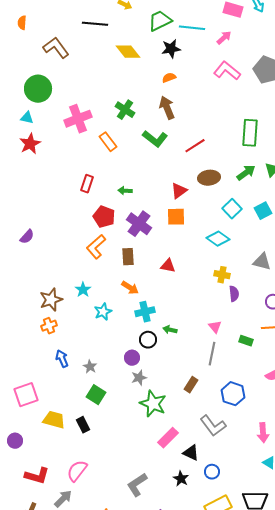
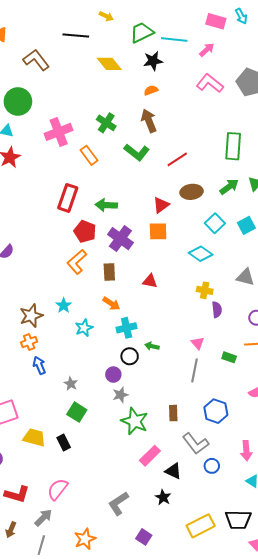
red rectangle: (87, 184) -> (68, 198), size x1.5
green arrow: (125, 191) -> (106, 205), size x1.5
blue arrow: (62, 359) -> (39, 365), moved
brown rectangle: (191, 385) -> (173, 413), moved, turned -35
blue circle: (212, 472) -> (212, 466), moved

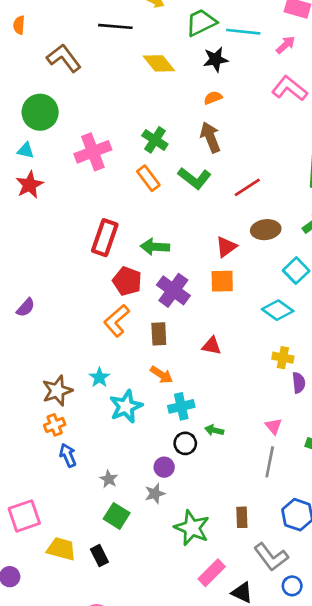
orange rectangle: (89, 155) -> (148, 178), moved
cyan star: (84, 328) -> (126, 406), size x1.4
gray star: (120, 395) -> (155, 494), moved

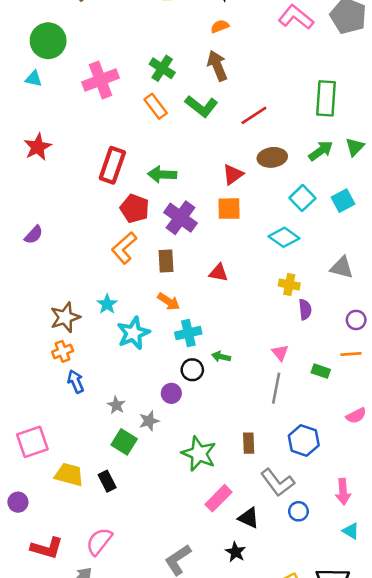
red star: (30, 185) -> (38, 147), moved
gray star: (155, 494) -> (149, 421), moved

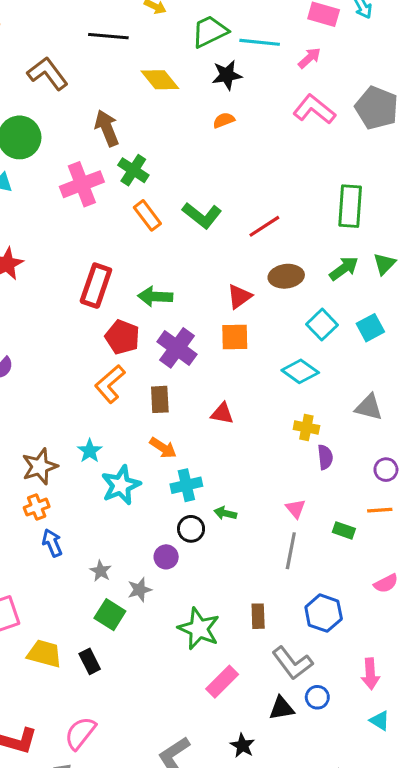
brown arrow: (217, 66) -> (107, 128), moved
green cross: (162, 68) -> (133, 170), moved
black triangle: (249, 518) -> (281, 708), moved, turned -35

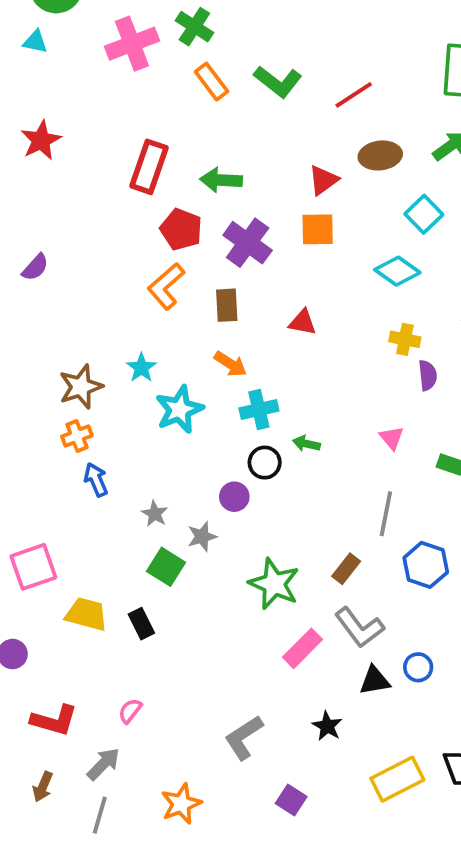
gray line: (291, 551) -> (386, 514), moved
brown rectangle: (258, 616) -> (346, 569), turned 40
gray L-shape: (292, 663) -> (359, 627), moved
pink semicircle: (80, 733) -> (130, 711), size x0.6

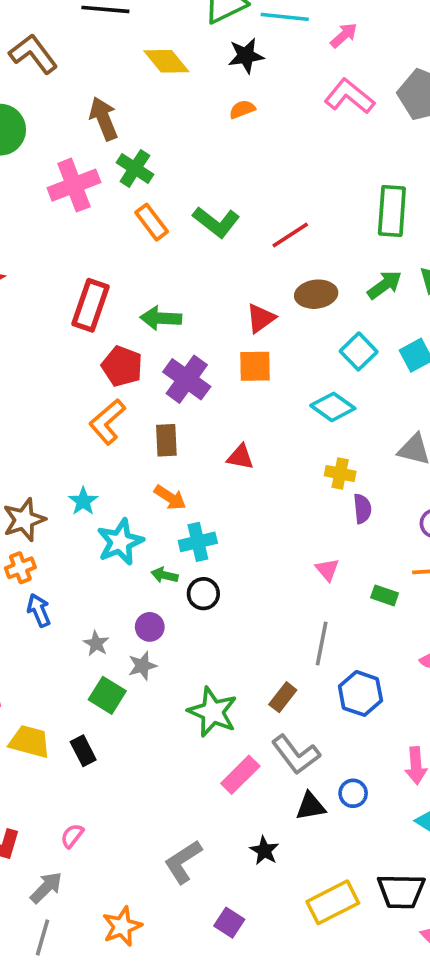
green arrow: (306, 444) -> (165, 575), moved
purple circle: (234, 497) -> (150, 627), moved

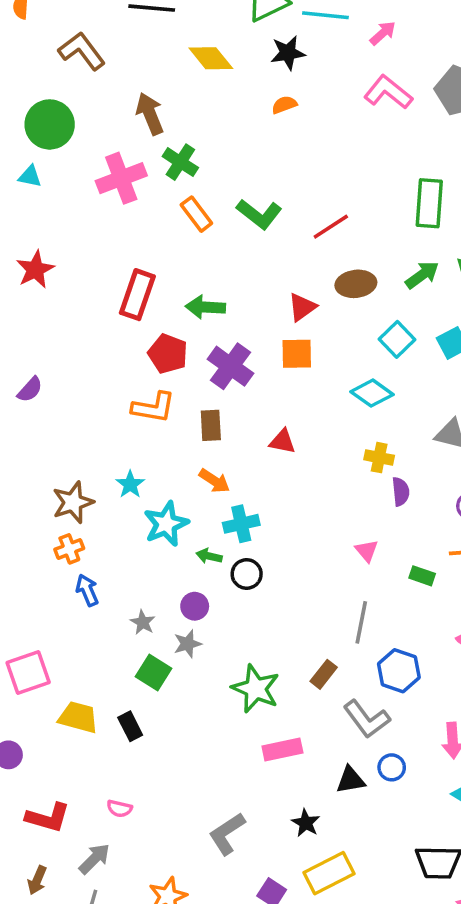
orange L-shape: (107, 422) -> (153, 407), turned -129
gray L-shape: (296, 754) -> (367, 719), moved
pink rectangle: (240, 775) -> (282, 749), turned 33
pink semicircle: (72, 836) -> (119, 809), turned -115
yellow rectangle: (333, 902) -> (329, 873), moved

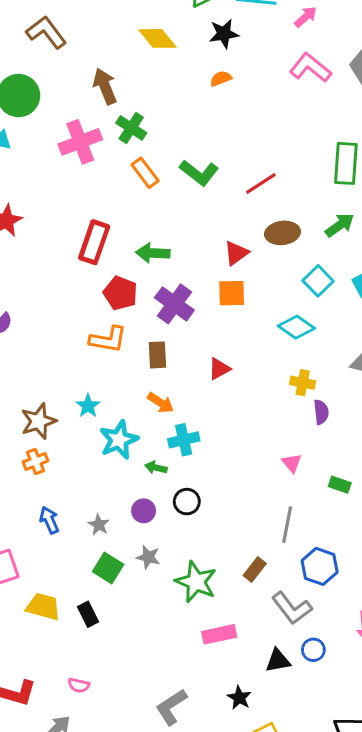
red triangle: (282, 441) -> (219, 369), turned -40
black circle: (247, 574) -> (187, 502), moved
blue arrow: (87, 590) -> (49, 520), moved
gray star: (188, 644) -> (148, 557), moved, turned 30

